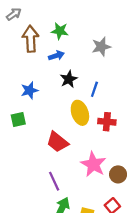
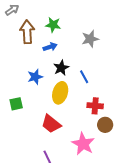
blue line: (94, 89) -> (84, 77), turned -48
blue star: (29, 90) -> (35, 77), moved
yellow ellipse: (80, 113) -> (60, 93), moved, turned 35
brown circle: (118, 174) -> (105, 125), moved

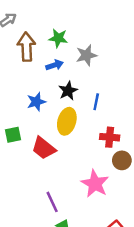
gray star: (90, 39) -> (86, 55), moved
blue line: (84, 77) -> (96, 102), turned 40
red trapezoid: (51, 124) -> (44, 148), moved

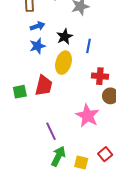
blue arrow: (55, 65) -> (37, 26), moved
green square: (13, 135) -> (20, 92), moved
red trapezoid: (44, 148) -> (44, 85), turned -115

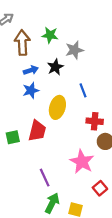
black star: (65, 37) -> (55, 67), moved
blue line: (88, 46) -> (83, 90), turned -32
red square: (105, 154) -> (100, 188), moved

